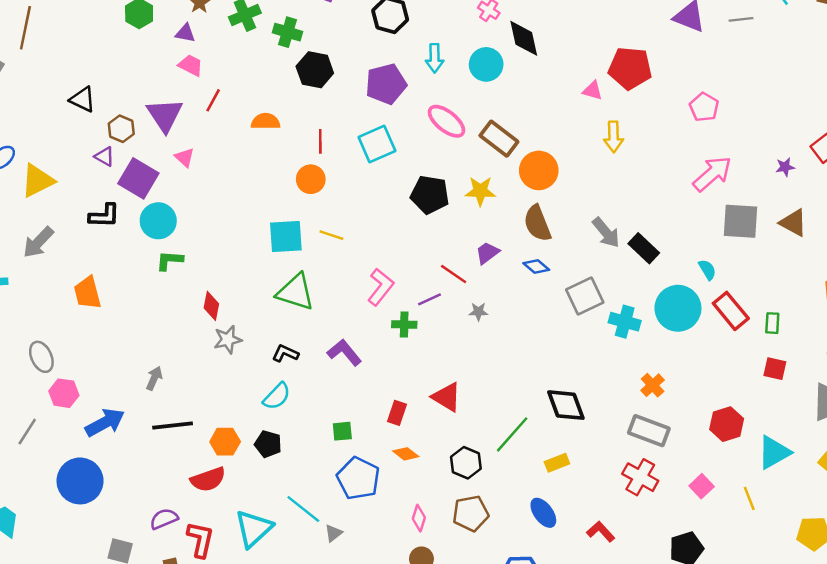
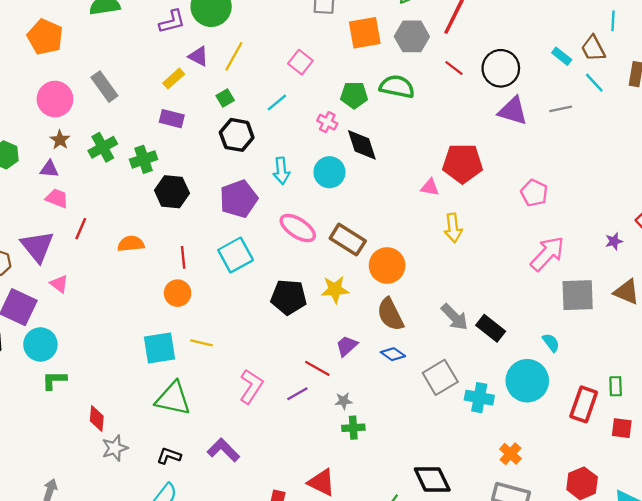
green cross: (288, 32) -> (144, 159), turned -30
red rectangle: (731, 311) -> (584, 404), moved, turned 64
green cross: (404, 324) -> (353, 428), moved

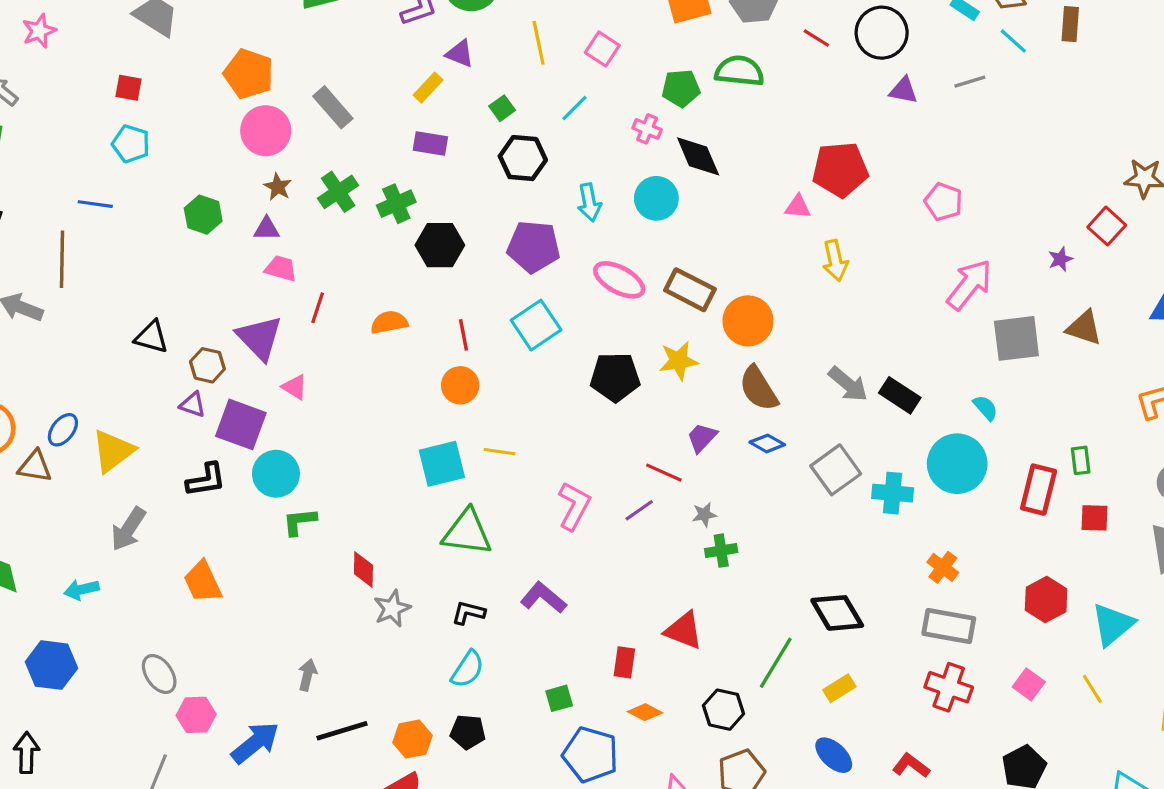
orange pentagon: (45, 37) -> (249, 74), moved
yellow line: (234, 56) -> (539, 43), moved, turned -36
purple triangle: (513, 111) -> (904, 90), size x0.7
purple pentagon: (239, 199) -> (533, 247), turned 30

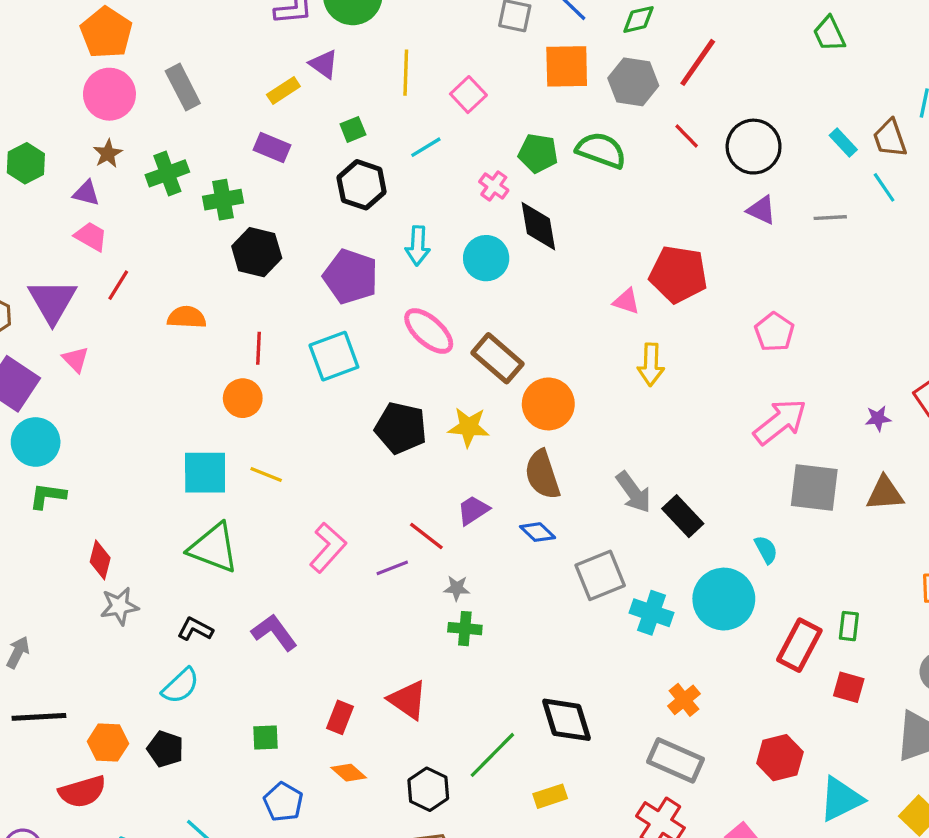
brown triangle: (1084, 328) -> (885, 493), turned -36
blue pentagon: (590, 755) -> (283, 802), size x0.7

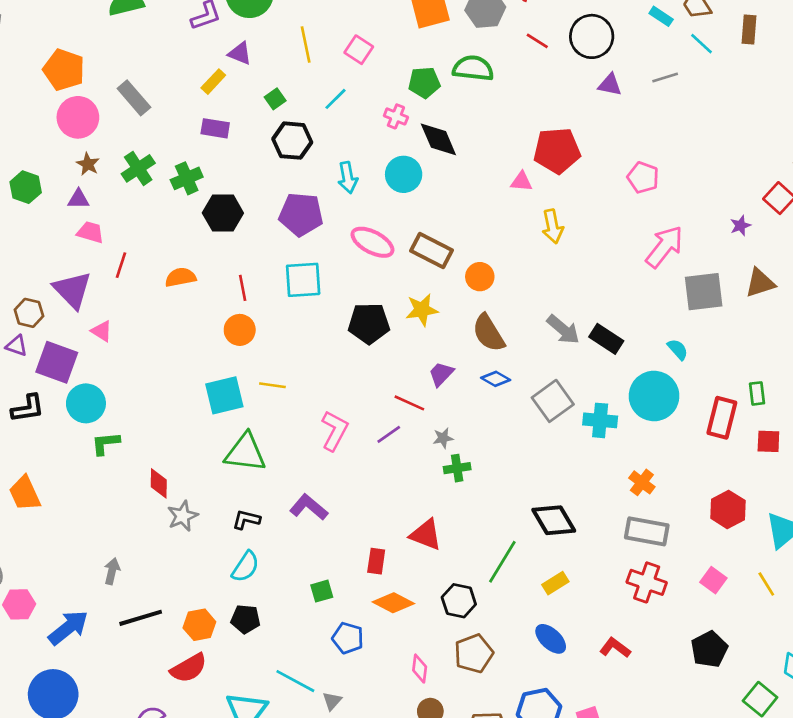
cyan square: (334, 356) -> (303, 280), turned 30
orange circle: (548, 404) -> (480, 277), size x0.7
orange diamond: (349, 773) -> (393, 603), size x1.4

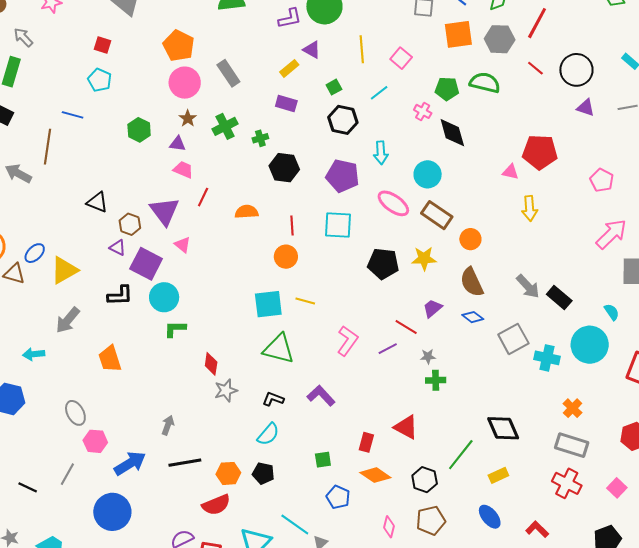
cyan circle: (404, 174) -> (428, 174), moved
green cross: (187, 178) -> (260, 138), size x0.7

